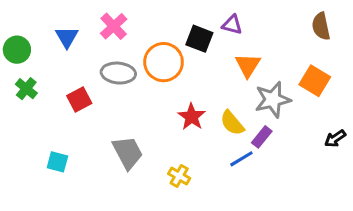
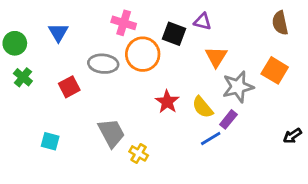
pink cross: (114, 26) -> (124, 23), moved, turned -30
black arrow: (335, 139) -> (292, 136), moved
yellow cross: (179, 176) -> (139, 153), moved

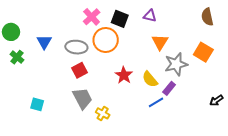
pink cross: (124, 23) -> (92, 17), turned 30
blue triangle: (58, 32) -> (44, 42), moved
black square: (174, 34) -> (120, 19), moved
red square: (69, 87) -> (79, 70), moved

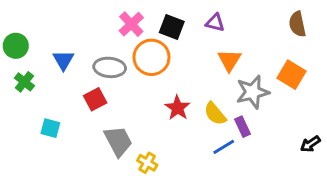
red square: (79, 70) -> (95, 99), moved
purple rectangle: (169, 88) -> (242, 127), turned -64
cyan square: (37, 104) -> (50, 128), moved

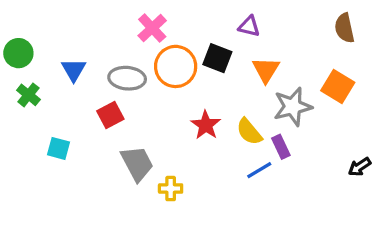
black square: (172, 27) -> (217, 58), moved
yellow cross: (147, 163) -> (171, 189), turned -30

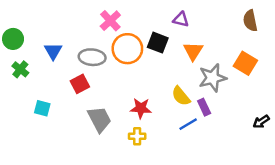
red star: (206, 125) -> (141, 108), moved, turned -30
yellow cross: (171, 189) -> (137, 136), moved

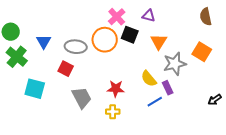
pink cross: (110, 21) -> (117, 17), moved
green cross: (20, 69) -> (17, 57), size x1.5
red square: (80, 84) -> (66, 69), turned -35
cyan square: (42, 108) -> (35, 89), size x1.5

